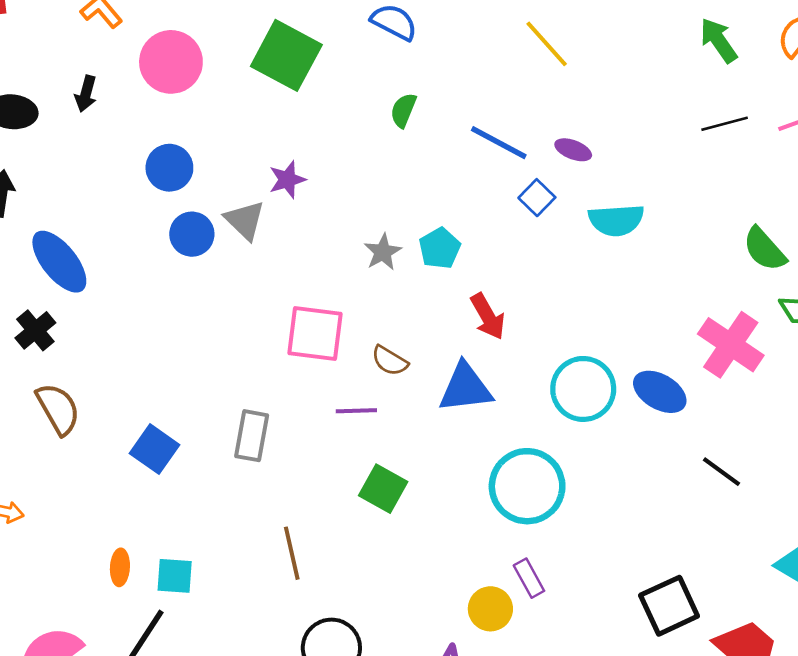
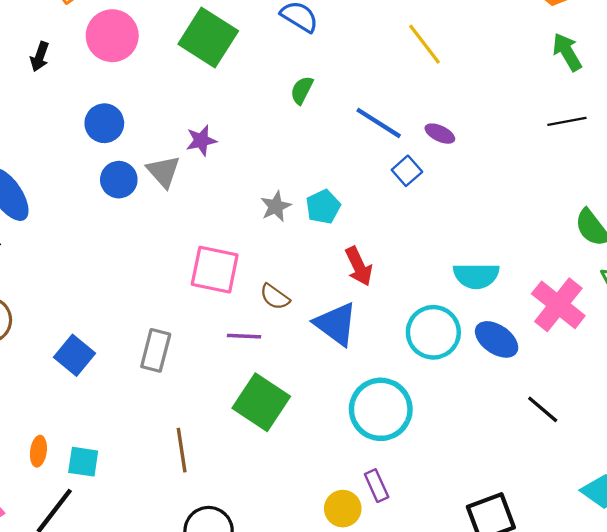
cyan semicircle: (616, 220) -> (476, 276), moved
blue triangle: (465, 388) -> (336, 324), turned 39
green square: (383, 489) -> (261, 402), size x1.4

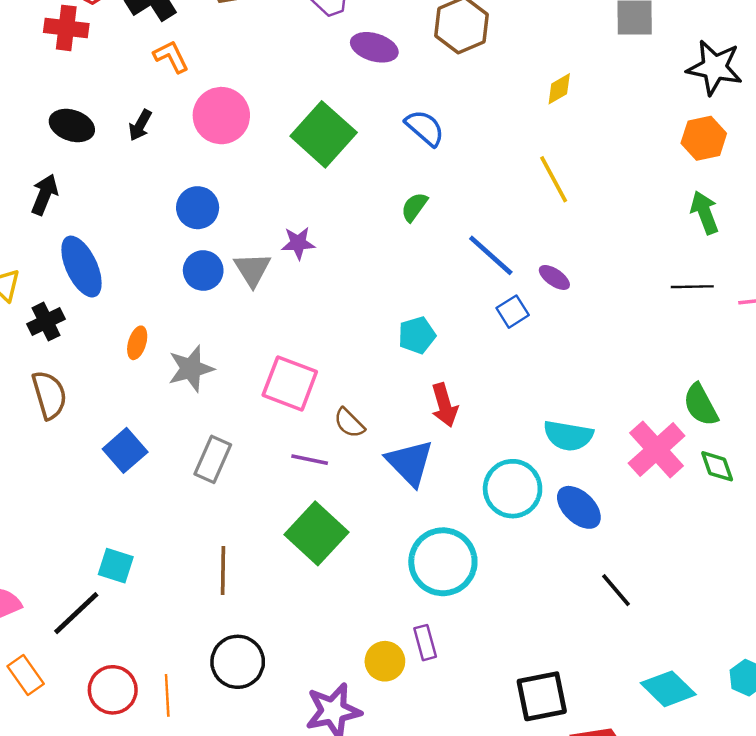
gray star: (276, 206) -> (191, 369), moved, size x1.4
pink cross: (558, 305) -> (657, 449), moved
orange ellipse: (38, 451) -> (137, 343), moved

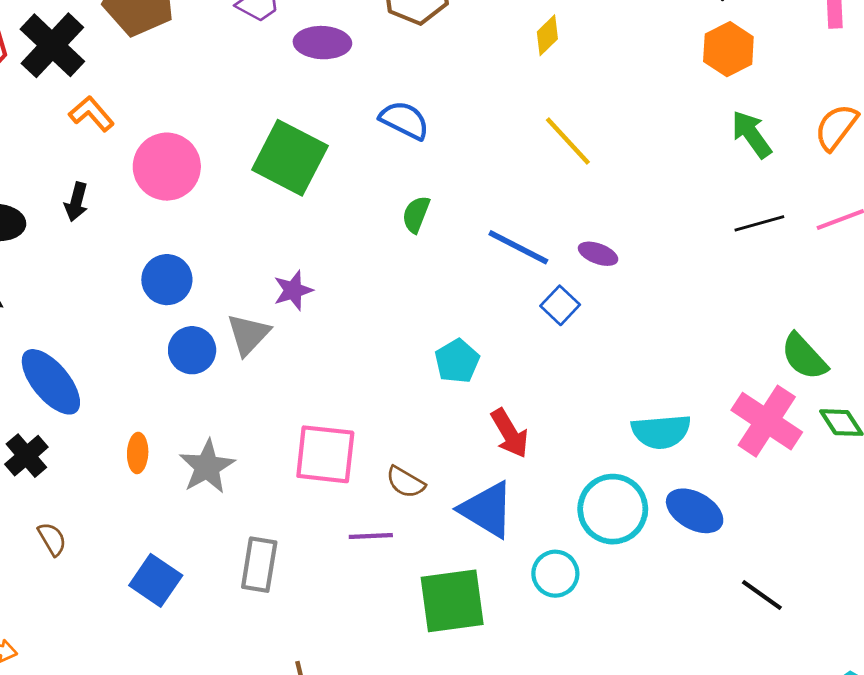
gray triangle: (252, 270) -> (248, 334), turned 30
brown semicircle: (49, 395) -> (52, 539), size x0.6
green square: (317, 533) -> (452, 601), moved, turned -36
cyan circle: (443, 562) -> (555, 574), moved, size x0.6

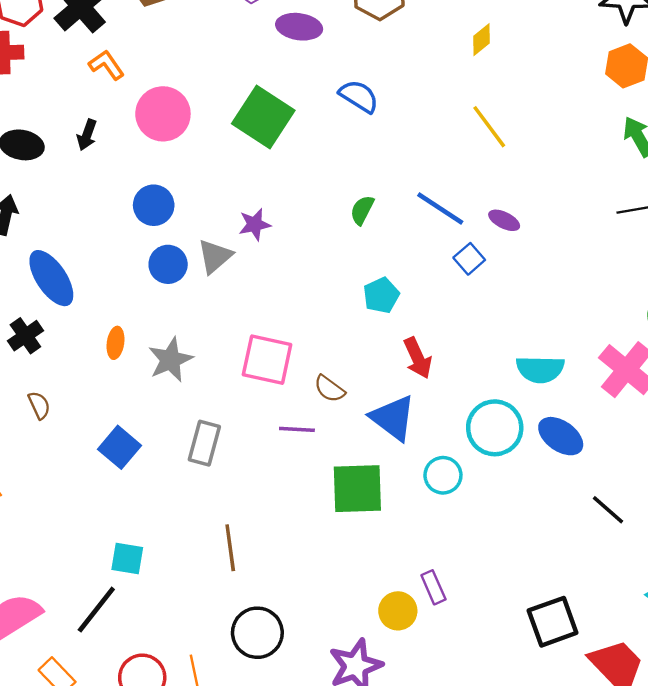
green semicircle: (416, 214) -> (362, 210), moved

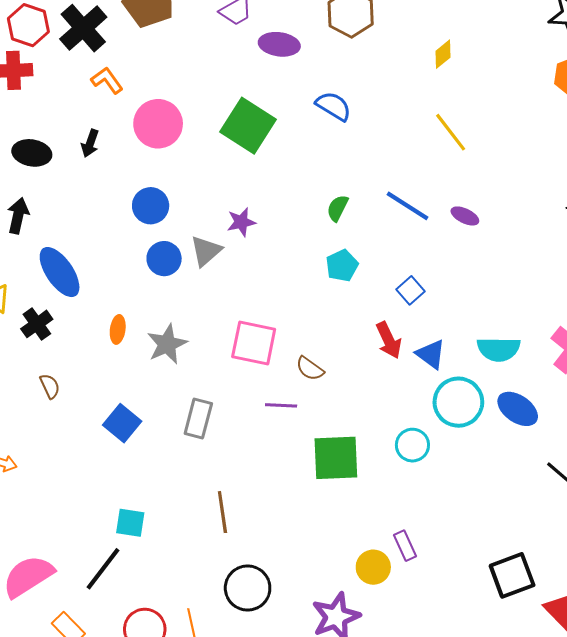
blue square: (469, 259) -> (410, 290), moved
cyan pentagon: (381, 295) -> (342, 266), moved
blue triangle: (393, 418) -> (431, 354), moved, size x0.7

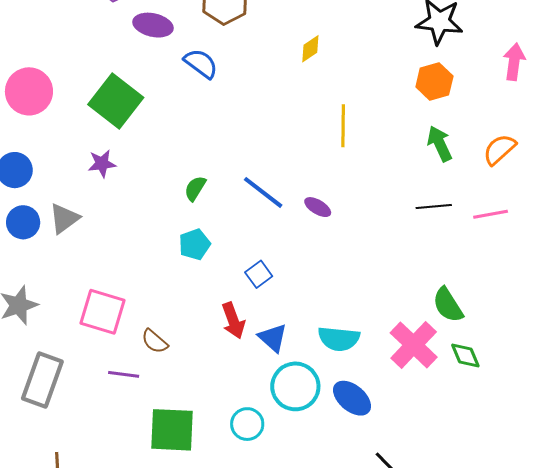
blue semicircle: (333, 106) -> (201, 64), moved
yellow line: (451, 132) -> (343, 126), moved, turned 33
purple star: (241, 222) -> (102, 164), moved
gray rectangle: (198, 419) -> (42, 380), size x1.4

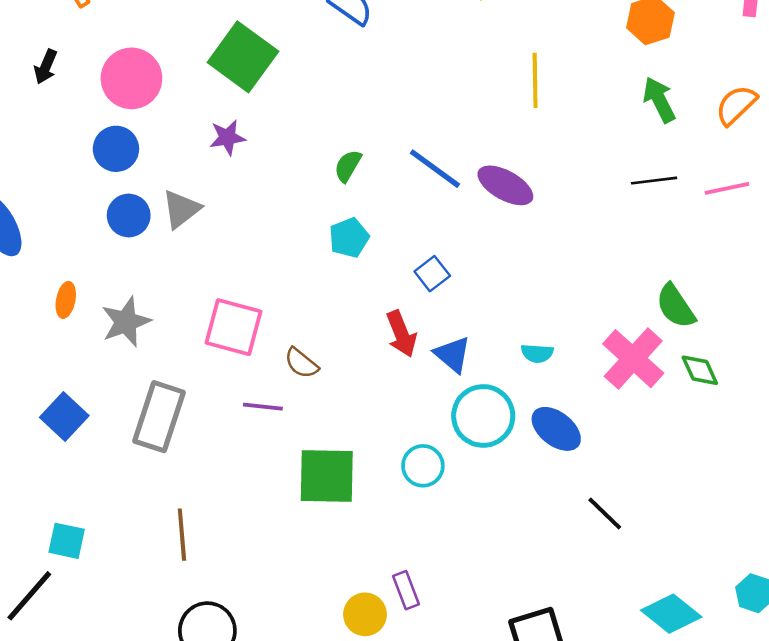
pink circle: (29, 91) -> (131, 78), moved
purple ellipse: (318, 207) -> (505, 185), size x1.6
cyan semicircle: (339, 339) -> (537, 353), size x0.6

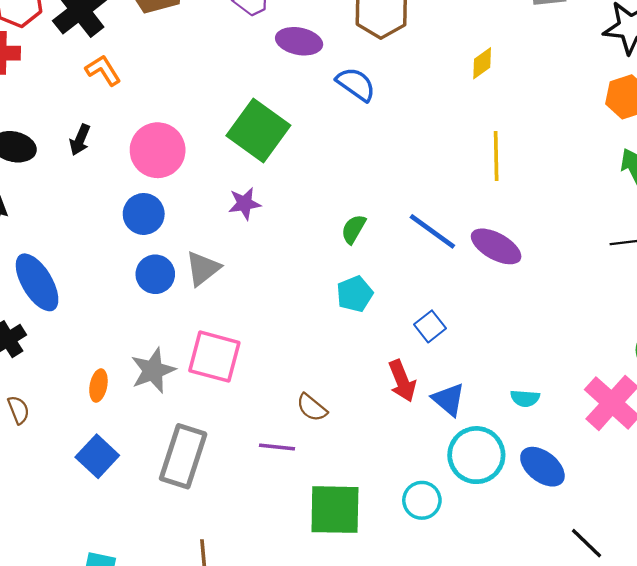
yellow line: (535, 80) -> (496, 156), moved
orange ellipse: (66, 300) -> (98, 386), moved
pink square: (234, 327) -> (214, 357), moved

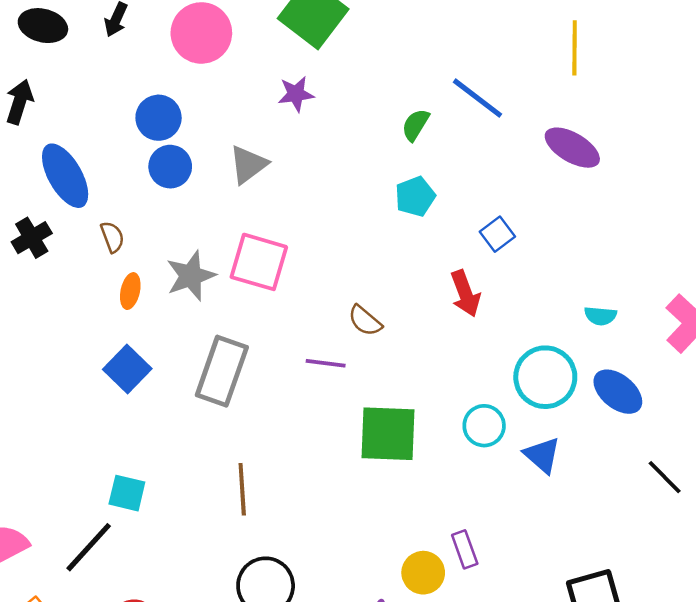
blue circle: (144, 214) -> (159, 118), moved
blue line: (432, 231) -> (477, 98), moved
blue circle: (155, 274) -> (170, 167), moved
blue triangle: (449, 399) -> (542, 455), moved
brown semicircle: (18, 410) -> (112, 237), moved

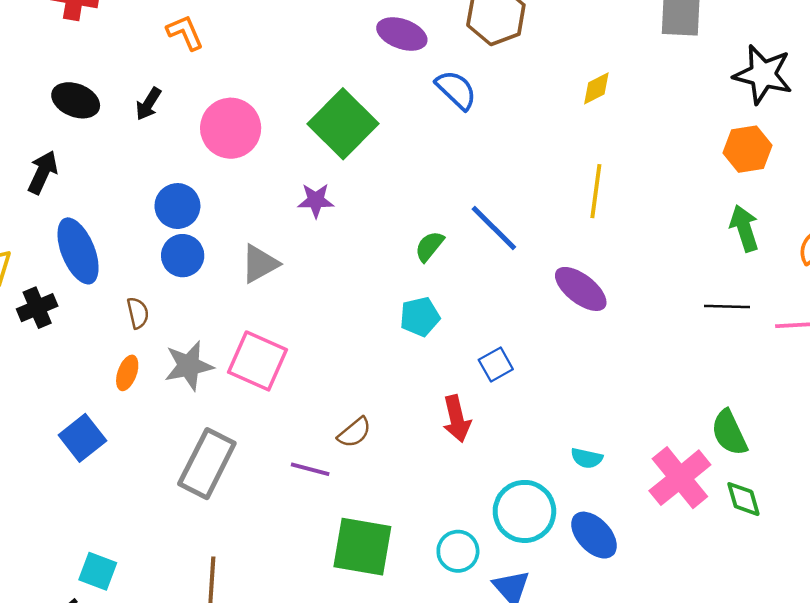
brown semicircle: (112, 237) -> (138, 313), moved
brown semicircle: (365, 321) -> (354, 432), turned -87
blue square: (127, 369) -> (82, 438), moved

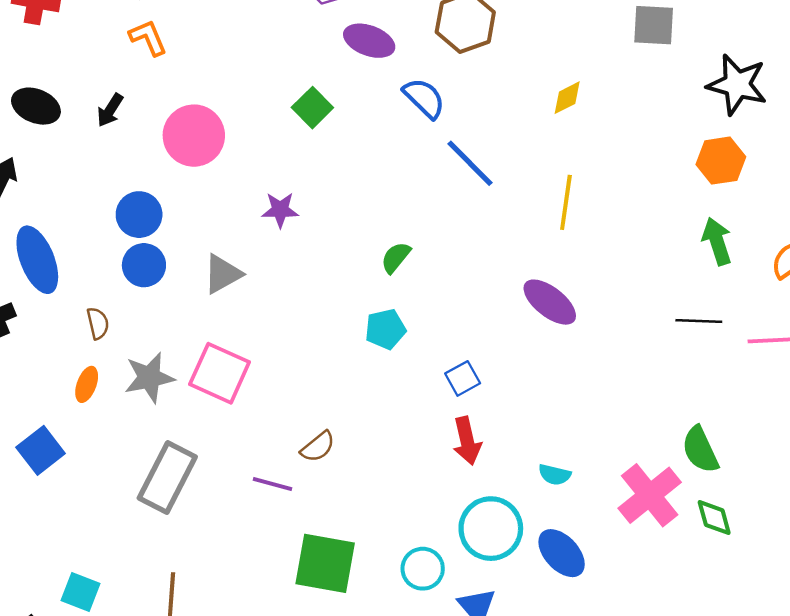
green square: (343, 124) -> (312, 108), moved, size x0.6
blue line: (494, 228) -> (470, 163), moved
red arrow: (457, 419) -> (467, 441), moved
cyan square: (98, 571) -> (81, 592), moved

